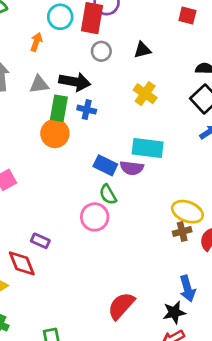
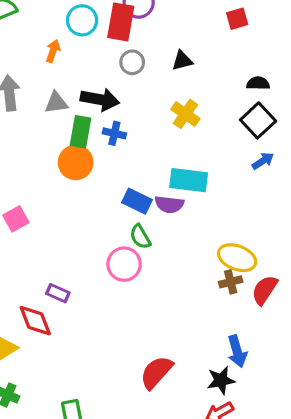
red square: (187, 15) -> (237, 19), turned -30

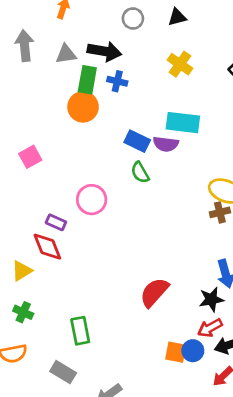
pink circle: (124, 264) -> (92, 200), moved
purple rectangle: (58, 293) -> (56, 222), moved

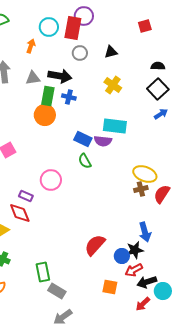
blue circle: (193, 351) -> (122, 256), moved
gray rectangle: (63, 372) -> (57, 291), moved

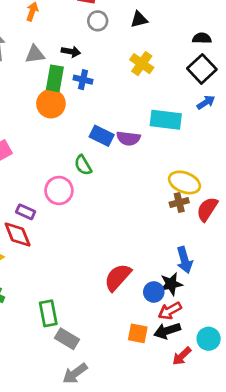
black arrow: (60, 76) -> (71, 52), size x0.6
cyan rectangle: (115, 126) -> (166, 120), moved
green semicircle: (85, 161) -> (83, 165), moved
black arrow: (147, 282) -> (167, 331), moved

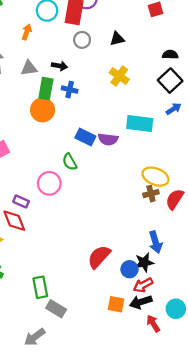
red arrow: (182, 356) -> (153, 323), turned 102
gray arrow: (75, 373) -> (35, 337), moved

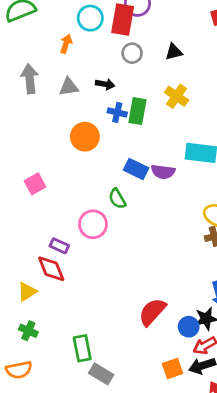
green rectangle: (46, 88) -> (137, 111), moved
orange square: (116, 304) -> (172, 368), turned -30

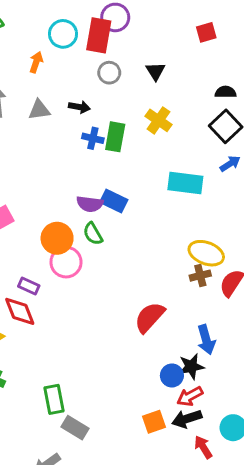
black triangle: (174, 52) -> (156, 71), turned -48
orange circle: (85, 137) -> (57, 238), moved
purple semicircle: (163, 172) -> (90, 204), moved
red semicircle: (152, 312) -> (150, 317), moved

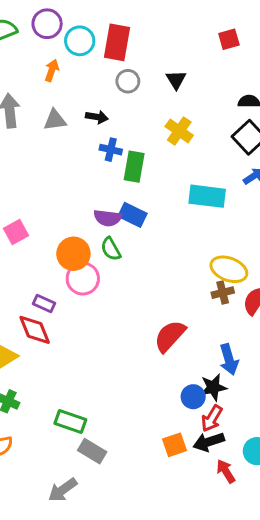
purple circle: (115, 17) -> (47, 24), moved
green rectangle: (115, 137) -> (134, 167), moved
red arrow: (190, 396) -> (212, 418), turned -30
green rectangle: (54, 399) -> (70, 422), turned -60

